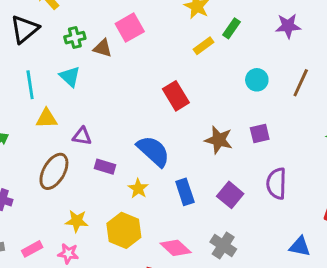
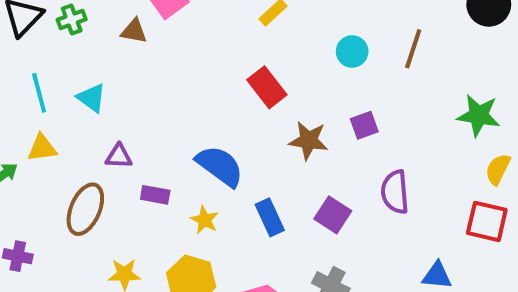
green cross: (75, 38) -> (72, 20), moved
cyan triangle: (70, 77) -> (92, 98), moved
red rectangle: (176, 96) -> (267, 87), moved
yellow triangle: (47, 118) -> (42, 148), moved

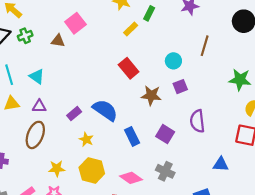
cyan circle: (352, 51) -> (173, 61), moved
purple triangle: (119, 156) -> (39, 106), moved
purple rectangle: (155, 195) -> (74, 114), moved, turned -48
yellow star: (205, 220) -> (86, 139), moved

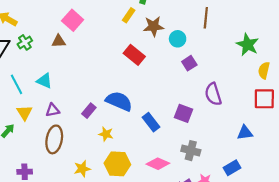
green star: (240, 80) -> (248, 45), turned 30
brown star: (151, 95) -> (154, 26), moved
yellow triangle: (12, 103) -> (25, 113), turned -42

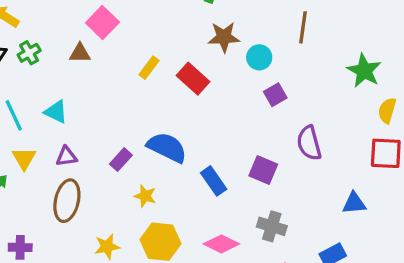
yellow rectangle: (129, 15) -> (149, 68), moved

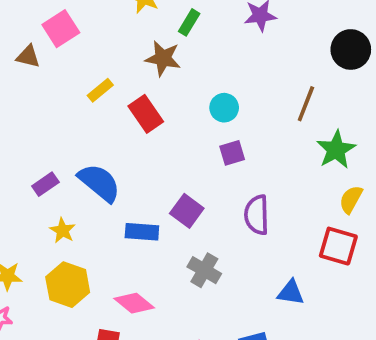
brown line: (303, 27) -> (306, 104), moved
brown star: (224, 37) -> (163, 58), moved
purple square: (263, 170) -> (187, 211), moved
blue rectangle: (214, 181) -> (142, 232), turned -64
gray cross: (272, 226) -> (204, 270), moved

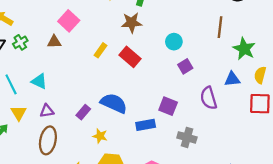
blue triangle: (291, 293) -> (232, 79), moved

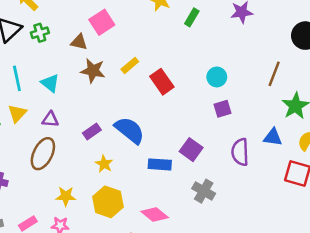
brown star: (132, 23) -> (93, 71), moved

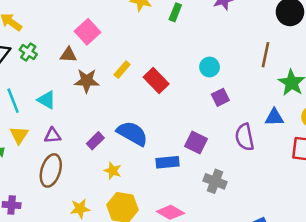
green cross: (40, 33) -> (28, 52), turned -30

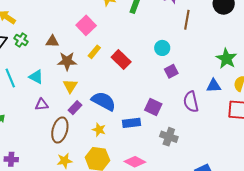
pink square: (88, 32) -> (86, 25), moved
brown line: (265, 55) -> (187, 20), moved
yellow triangle: (19, 135) -> (70, 86), moved
brown ellipse: (51, 170) -> (60, 130), moved
yellow star: (113, 171) -> (99, 130), moved

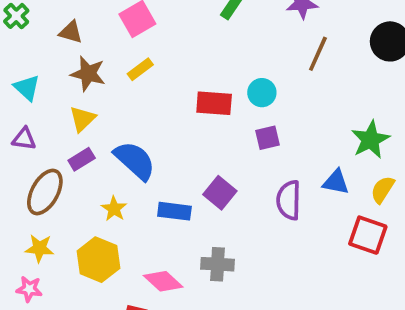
red rectangle: (121, 60) -> (214, 103), moved, turned -54
gray cross: (169, 137) -> (218, 264), moved, turned -30

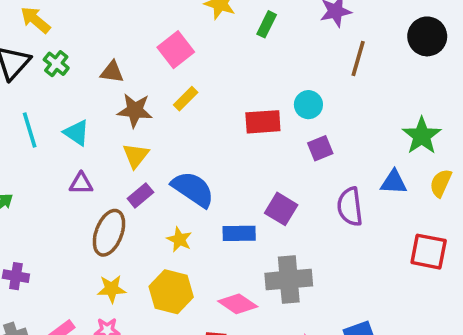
red square: (368, 235) -> (429, 252), moved
gray cross: (218, 264) -> (289, 280), size x1.4

